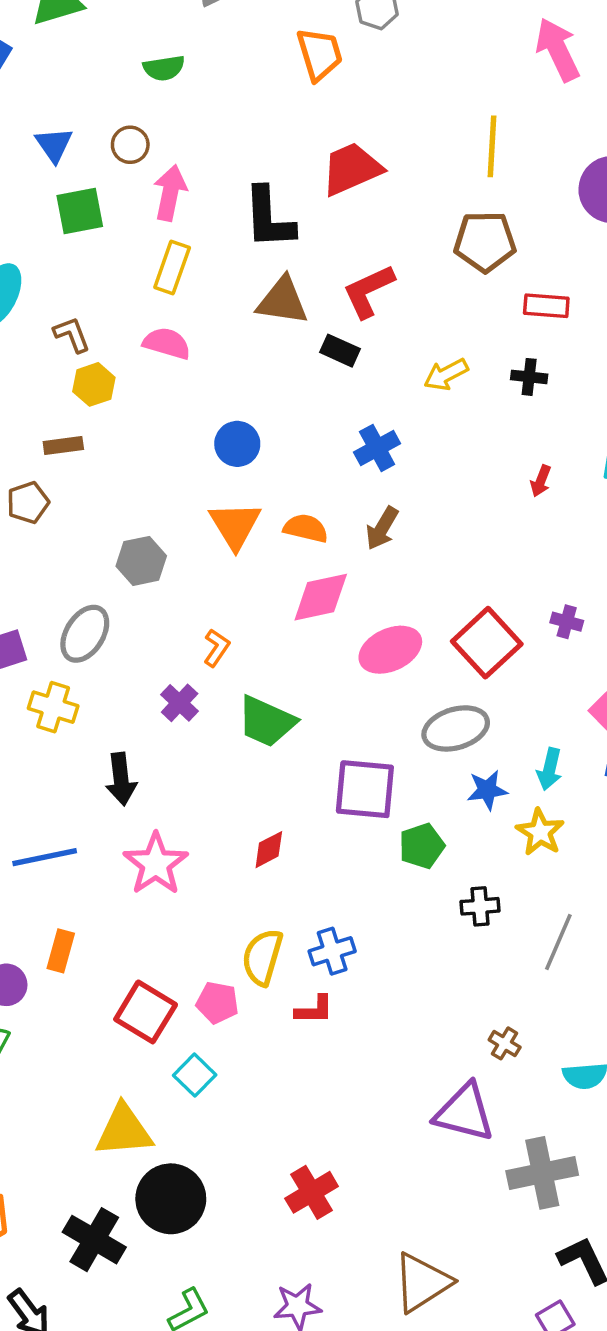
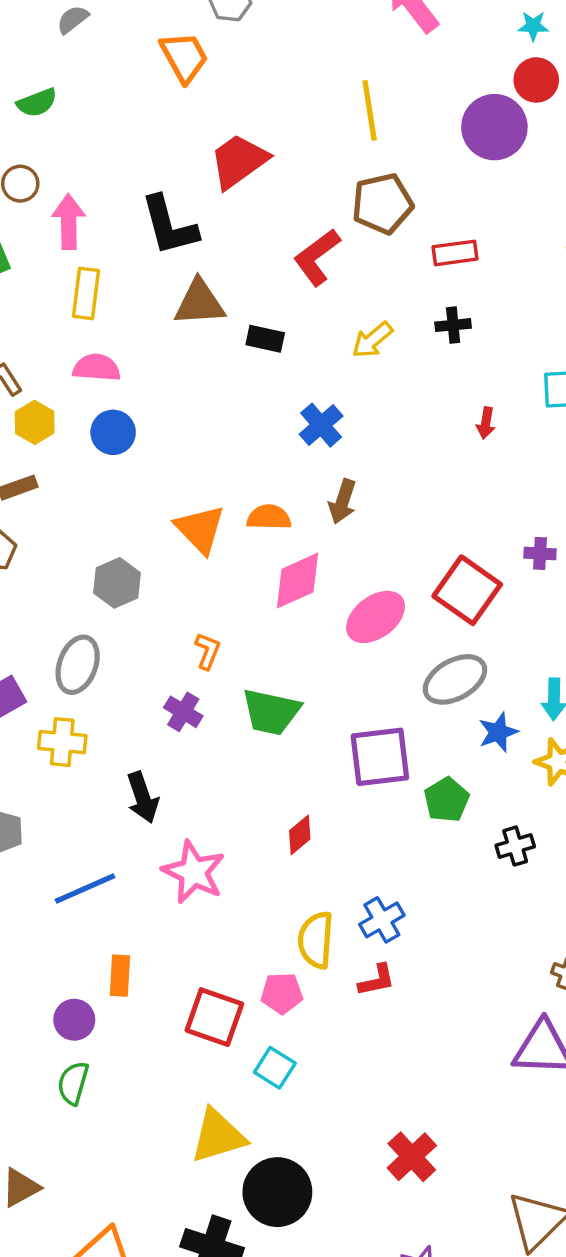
red L-shape: (369, 291) -> (317, 257), moved
blue circle: (237, 444) -> (113, 432), moved

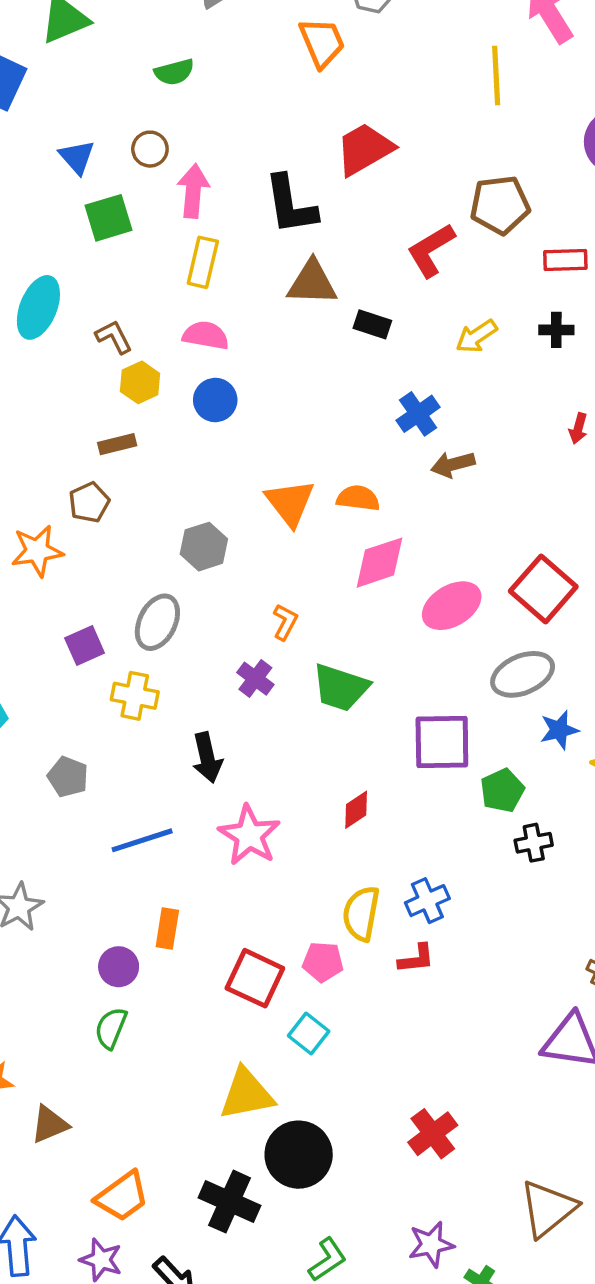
yellow line: (370, 110) -> (496, 76), moved
brown arrow: (342, 502) -> (453, 464), moved, turned 51
black cross: (515, 846) -> (534, 843), moved

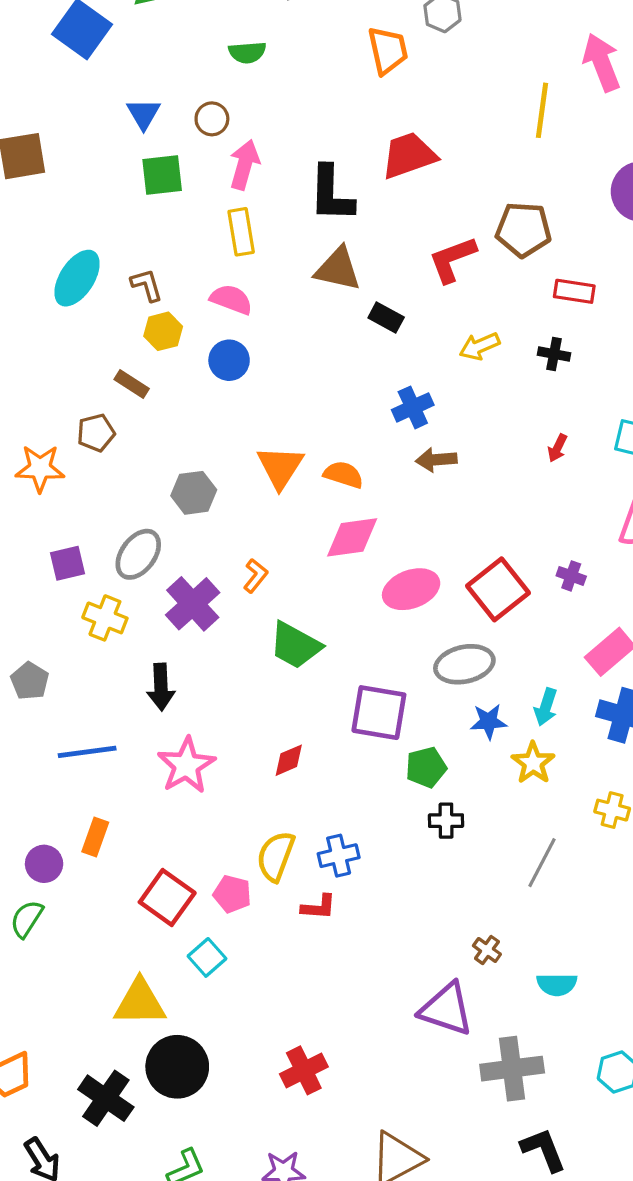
yellow rectangle: (203, 262) -> (241, 232), turned -33
cyan ellipse: (38, 307) -> (77, 278), moved
brown rectangle: (117, 444) -> (132, 384), turned 36
purple cross: (255, 679) -> (193, 604), moved, size x1.6

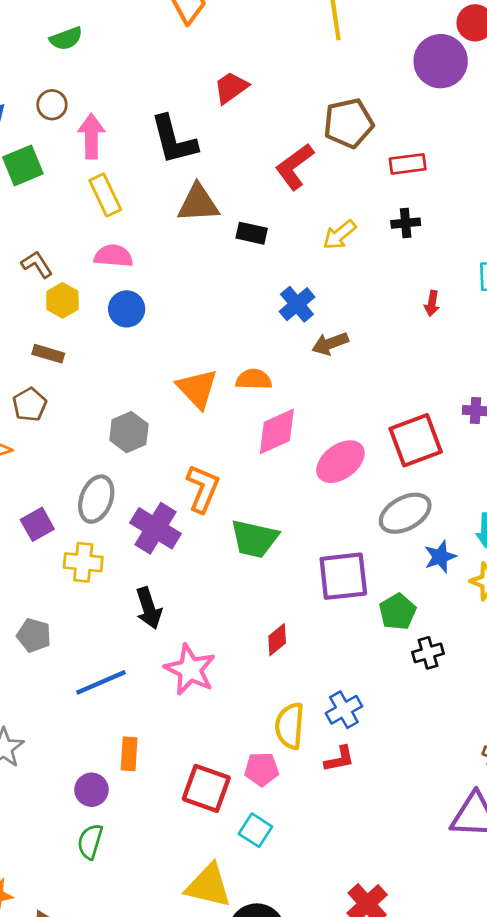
red trapezoid: (409, 155) -> (231, 88), size x0.7
orange L-shape: (255, 576) -> (203, 489), size x1.6
red square: (498, 589) -> (416, 440), turned 34
yellow triangle: (140, 1002) -> (209, 886), turned 30

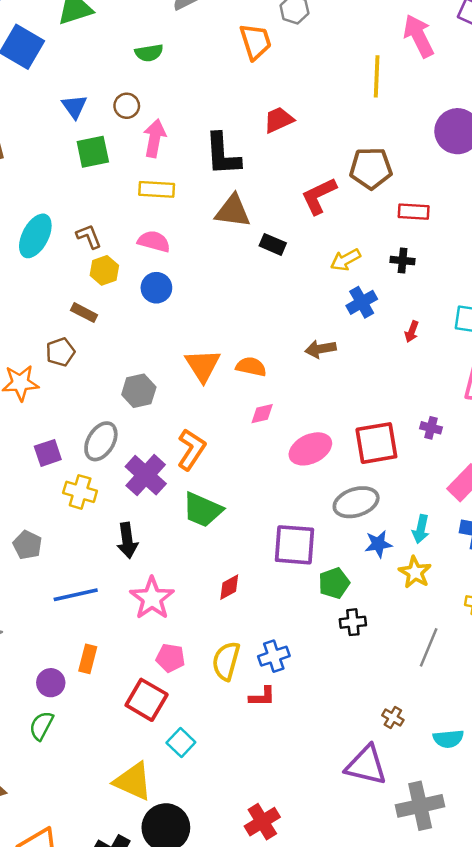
yellow rectangle: (105, 195) -> (157, 189), turned -72
blue cross: (297, 304) -> (362, 302), moved
pink diamond: (277, 431) -> (262, 414), size x0.6
green trapezoid: (254, 539) -> (202, 510), moved
pink pentagon: (262, 769) -> (170, 658), moved

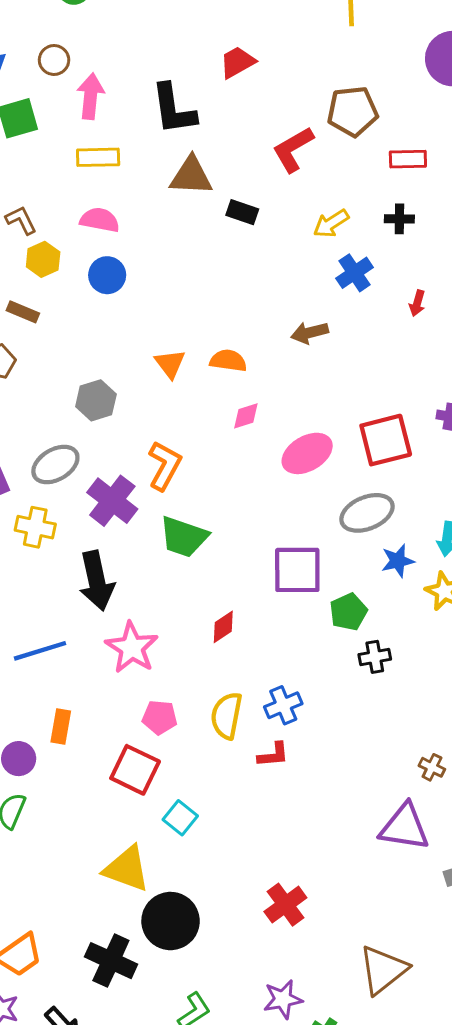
orange triangle: (203, 365) -> (170, 364), size x0.7
gray ellipse: (101, 441) -> (55, 465), turned 33
black arrow: (127, 540) -> (97, 581), size x1.4

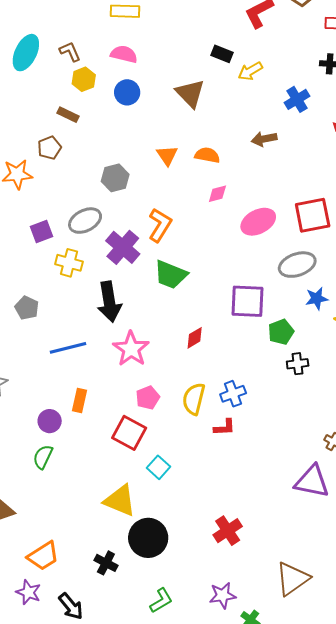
brown triangle: (191, 176) -> (190, 93), moved, turned 40
yellow arrow: (331, 223) -> (250, 71), moved
pink pentagon: (160, 717) -> (148, 398), turned -30
black cross: (111, 961) -> (106, 563), size x0.7

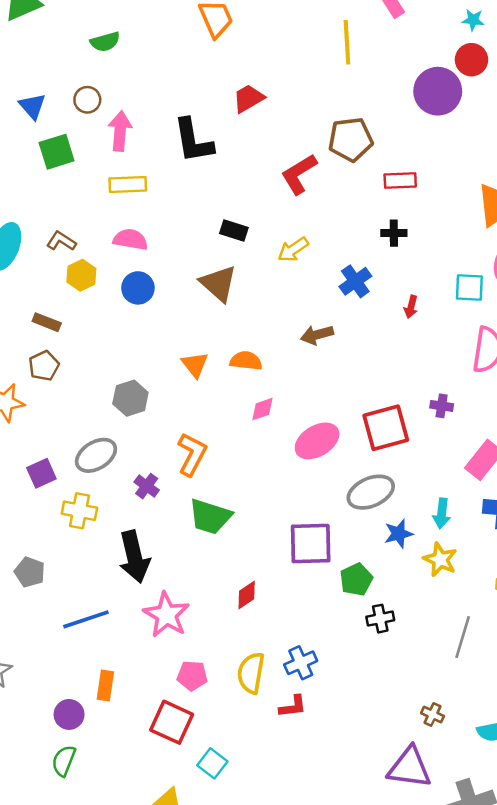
brown L-shape: (70, 52) -> (61, 241), turned -30
black rectangle: (222, 54) -> (234, 231), moved
brown rectangle: (68, 115) -> (47, 322), moved
purple cross: (123, 247) -> (147, 486), size x0.6
pink pentagon: (148, 398) -> (192, 676), turned 30

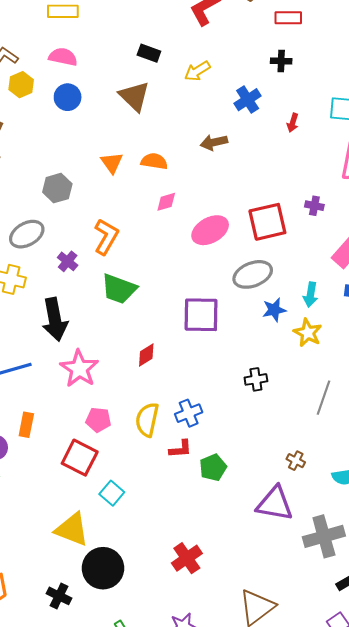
green pentagon: (356, 579) -> (213, 468), moved

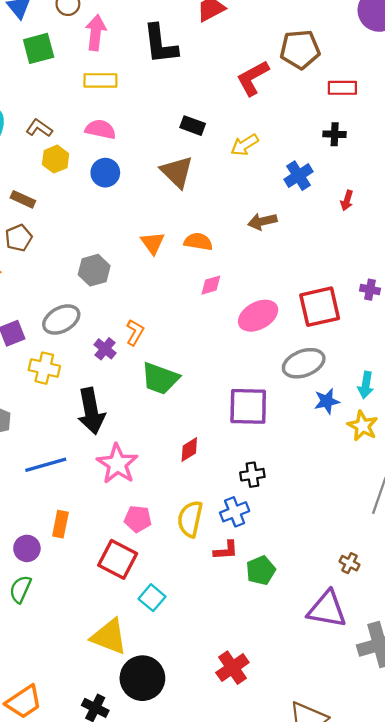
orange L-shape: (106, 237) -> (135, 332), moved, size x0.7
black cross: (256, 379) -> (252, 475), moved

